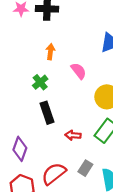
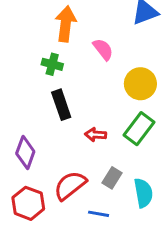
orange arrow: (50, 52) -> (66, 24), size x1.6
green cross: (40, 82) -> (52, 64), turned -35

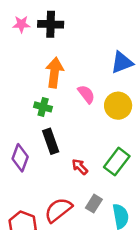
yellow circle: (140, 84) -> (118, 106), moved
red arrow: (96, 135) -> (80, 167), turned 42
purple diamond: (25, 153) -> (20, 158), moved

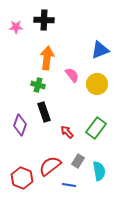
pink star: (21, 24) -> (16, 27), moved

